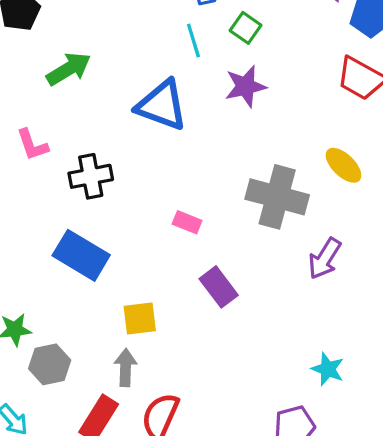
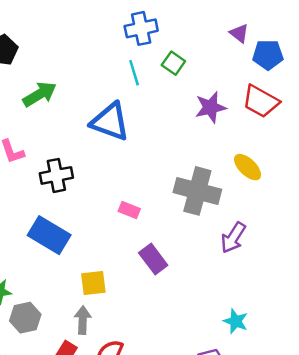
purple star: (246, 86) -> (211, 107), moved

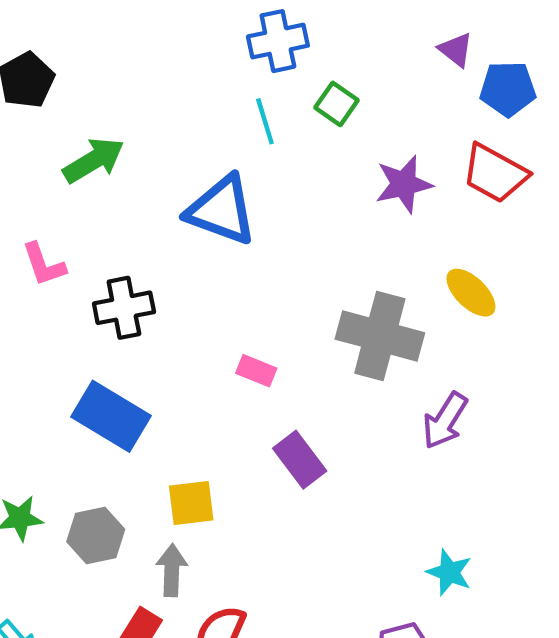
gray hexagon: (25, 318) -> (96, 536), moved

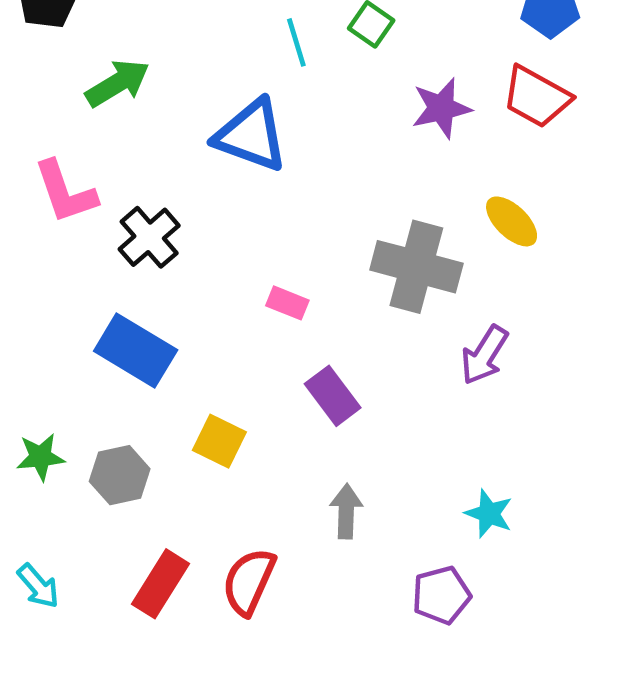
pink L-shape: (44, 264) -> (65, 192), size x1.4
black cross: (124, 308) -> (149, 237), turned -30
yellow square: (191, 503) -> (219, 441), turned 33
gray arrow: (172, 570) -> (346, 511), moved

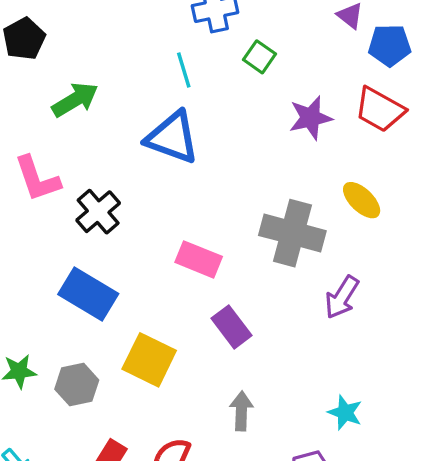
cyan line: (296, 42) -> (184, 70), moved
pink rectangle: (287, 303) -> (199, 259), size x1.5
yellow square: (219, 441) -> (149, 360), size x1.4

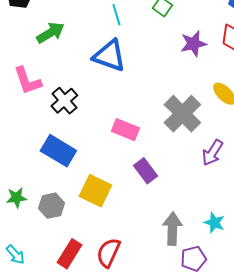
gray cross: (292, 233) -> (182, 114), turned 30
gray arrow: (241, 411) -> (172, 229), moved, size x1.4

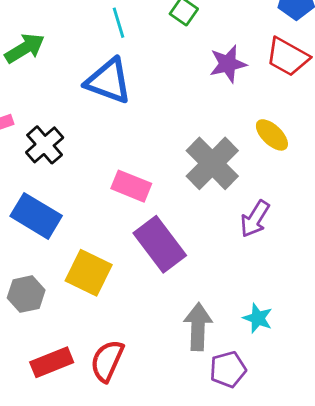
purple rectangle: (145, 171) -> (160, 244), size x1.5
red rectangle: (69, 254) -> (52, 362), turned 36

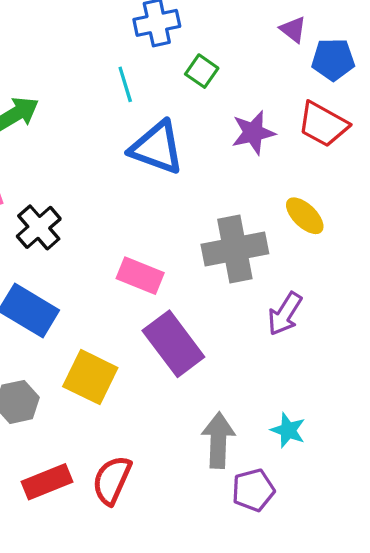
blue triangle: (109, 81) -> (157, 148), moved
gray cross: (212, 163) -> (235, 249), turned 34

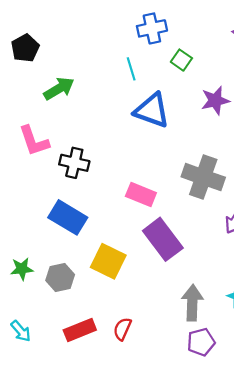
black cross: (39, 227) -> (74, 163), turned -36
gray cross: (235, 249) -> (203, 177), turned 30
red semicircle: (112, 480) -> (122, 329), size x0.7
purple pentagon: (253, 490) -> (201, 342), moved

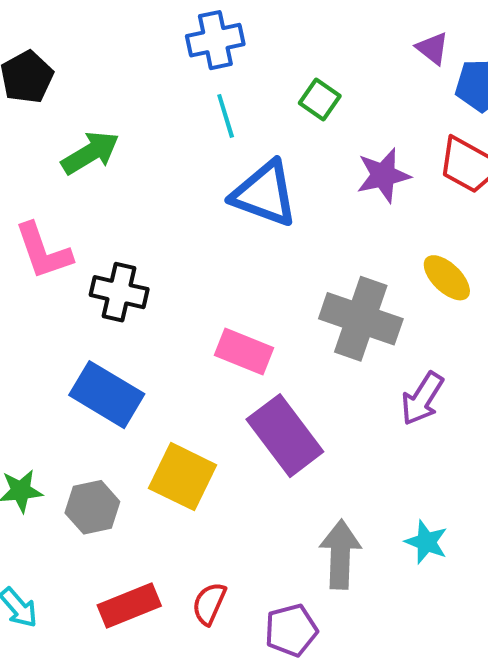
blue cross: (152, 28) -> (215, 40), moved
purple pentagon: (201, 342) -> (291, 630), moved

